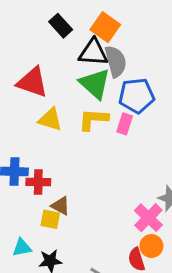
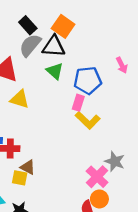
gray semicircle: (116, 61) -> (30, 45), moved, turned -125
green triangle: (95, 84) -> (55, 71), size x0.7
yellow L-shape: (93, 119) -> (88, 120), moved, turned -140

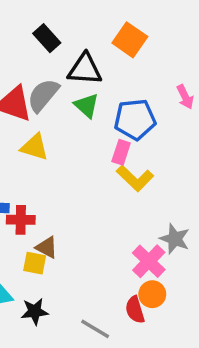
orange square: (63, 26) -> (130, 40), moved
gray semicircle: (30, 45) -> (43, 95), moved

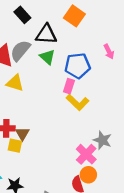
brown triangle: (47, 247) -> (22, 134), moved, turned 32
yellow square: (35, 263) -> (15, 146), moved

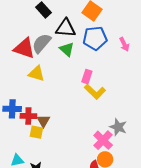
blue pentagon: (78, 66) -> (95, 38), moved

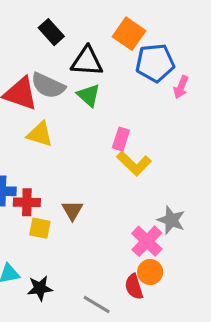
blue pentagon: (95, 38) -> (155, 63), moved
gray semicircle: (41, 43) -> (48, 86), turned -105
pink arrow: (124, 44) -> (181, 87), turned 48
brown triangle: (43, 121) -> (72, 210), moved

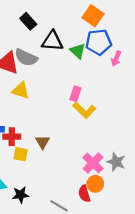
orange square: (129, 34) -> (93, 16), moved
green triangle: (89, 95) -> (78, 51), moved
gray star: (171, 220) -> (116, 162), moved

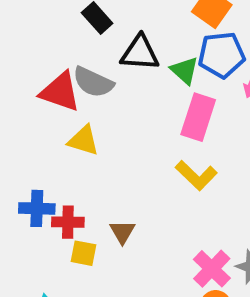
pink rectangle: (75, 94) -> (198, 117), moved, size x1.6

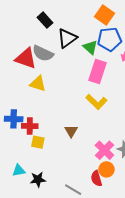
black triangle: (140, 53) -> (67, 38), turned -40
brown triangle: (122, 232) -> (71, 131), moved

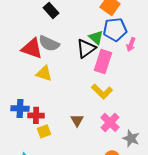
black triangle: (67, 38) -> (86, 48), moved
yellow square: (38, 142) -> (44, 131), turned -32
pink cross: (104, 150) -> (110, 122), moved

